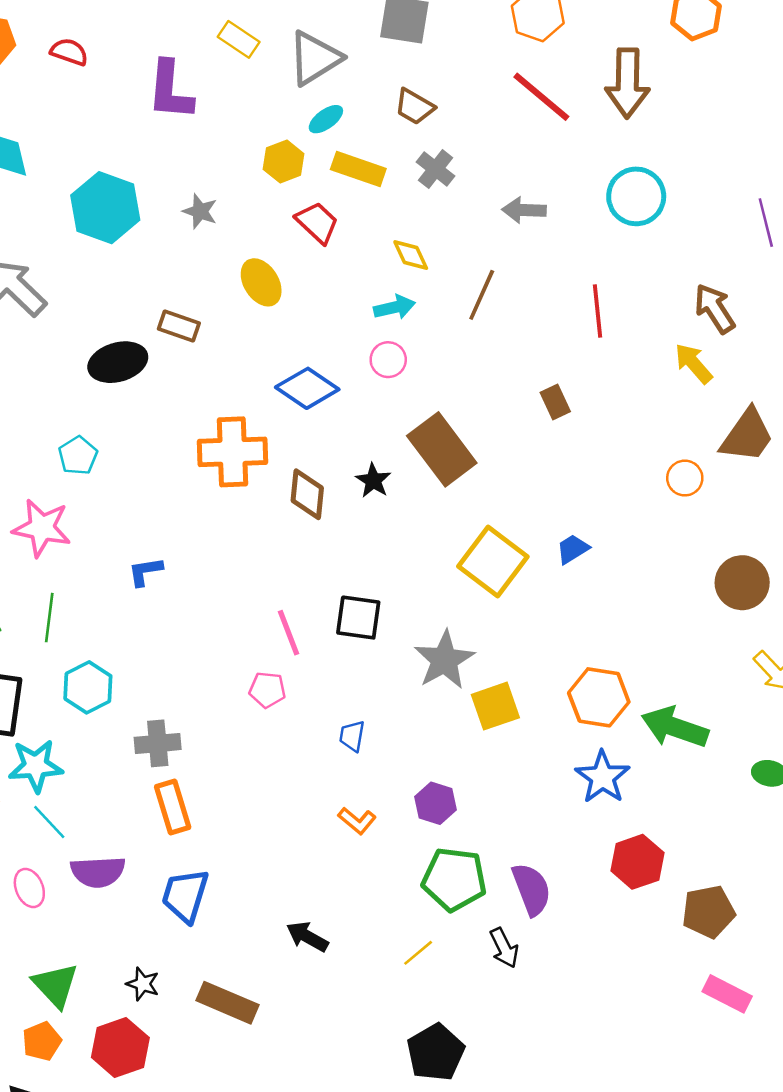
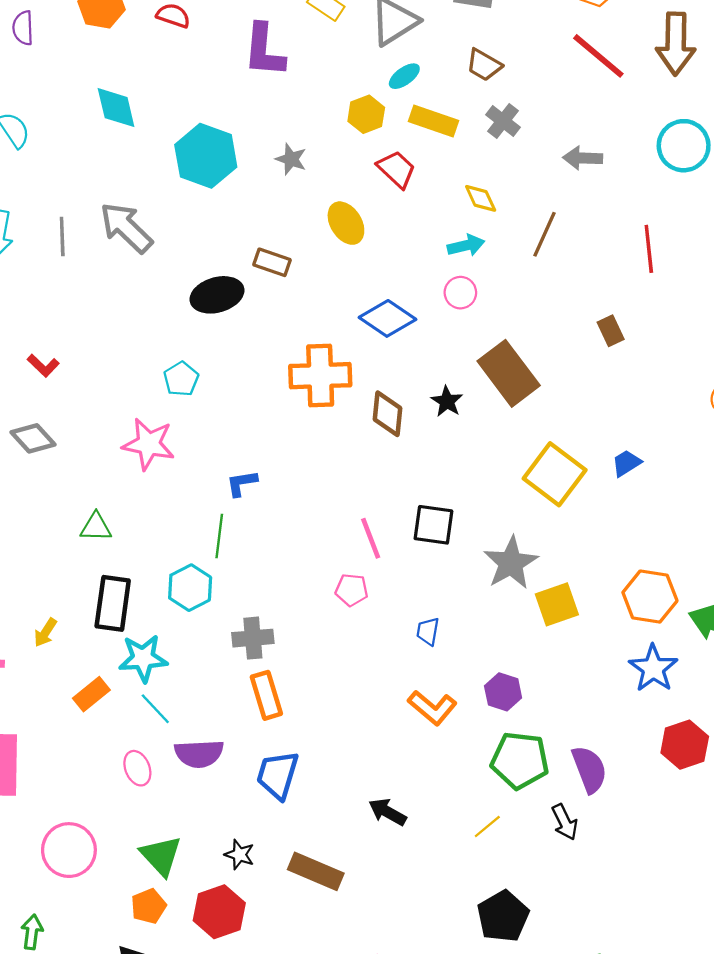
green line: (49, 618) -> (219, 536), moved
orange L-shape: (357, 821) -> (432, 708), size x1.4

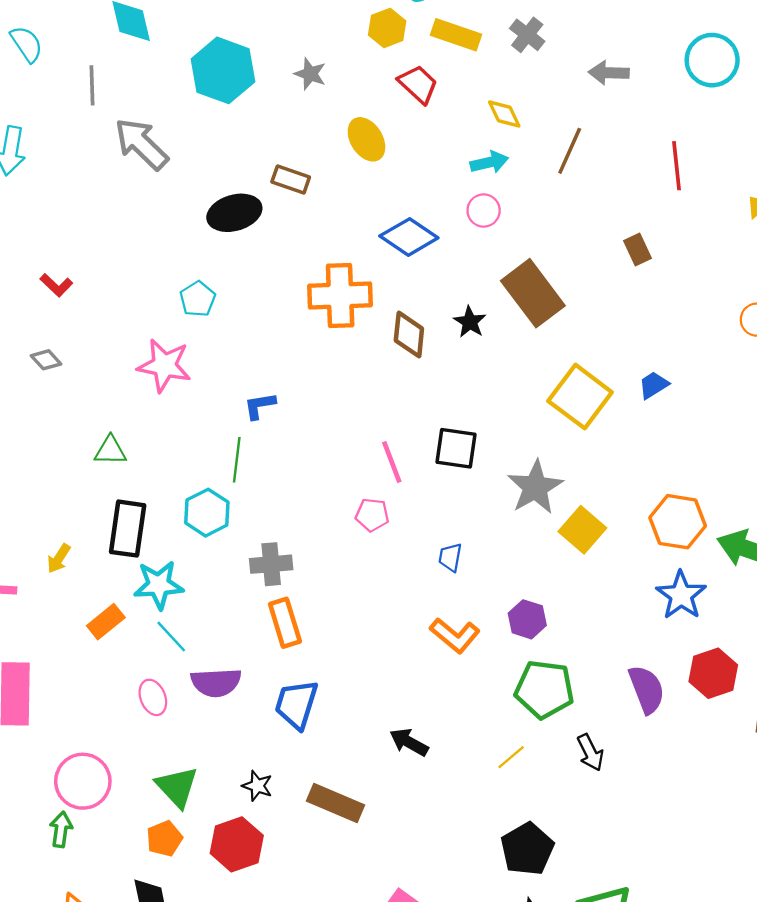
gray line: (62, 237) -> (92, 85), moved
gray diamond: (33, 438) -> (46, 360), size x0.7
yellow square: (557, 604) -> (582, 530), turned -30
purple semicircle: (589, 769) -> (647, 689), moved
green arrow: (32, 932) -> (61, 829), moved

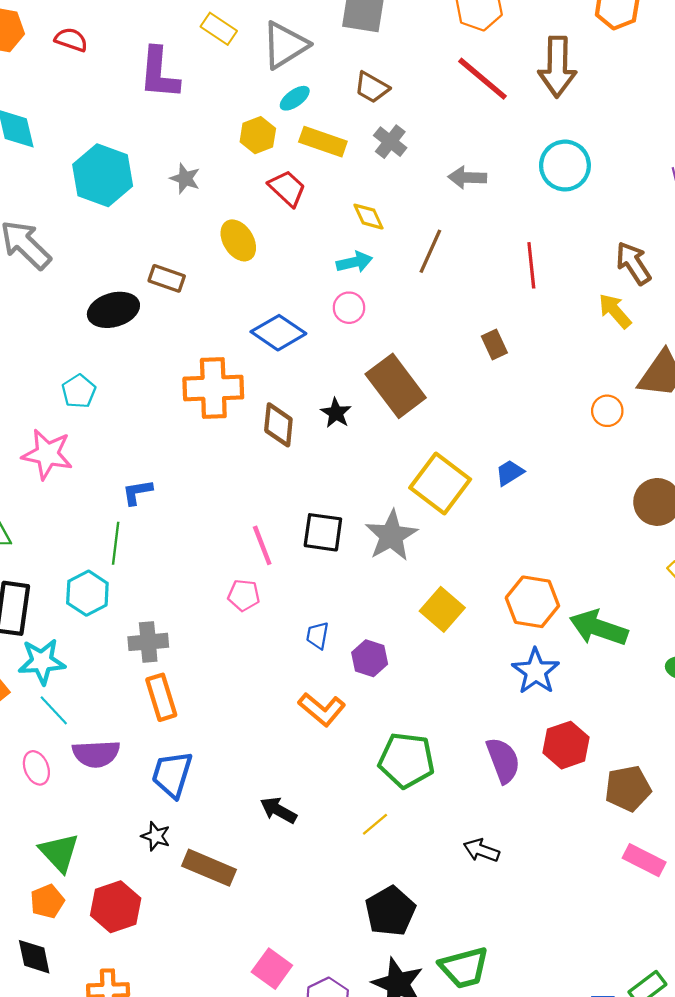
gray star: (535, 487) -> (391, 536), moved
purple hexagon: (527, 619) -> (370, 658), moved
black arrow: (590, 753) -> (481, 850), moved, turned 136
black star: (257, 786) -> (156, 836), moved

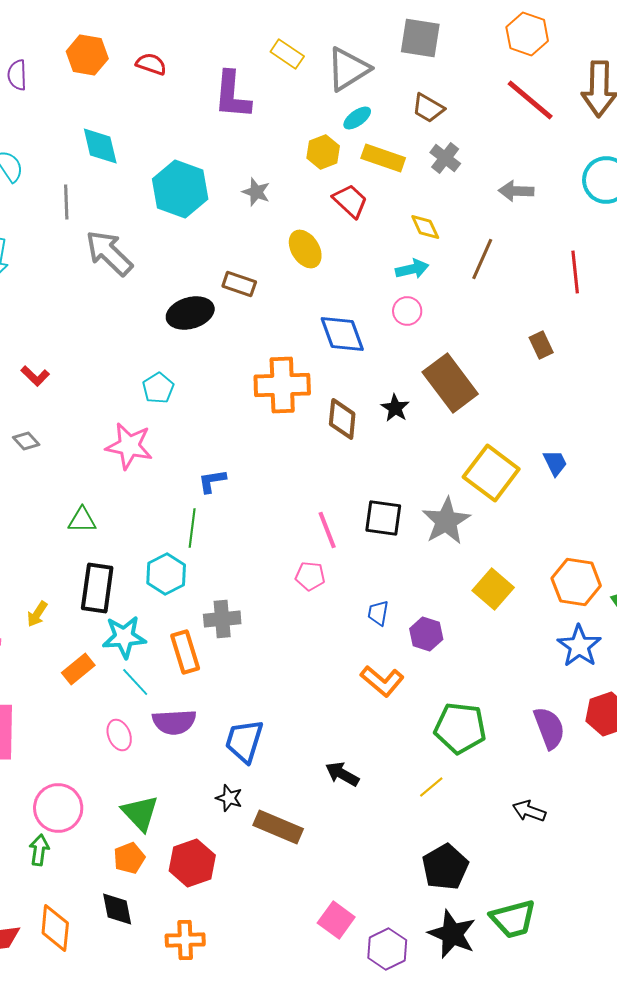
blue diamond: (278, 333) -> (342, 334), turned 36
blue trapezoid: (510, 473) -> (555, 463), turned 96
orange rectangle: (161, 697) -> (185, 652), moved

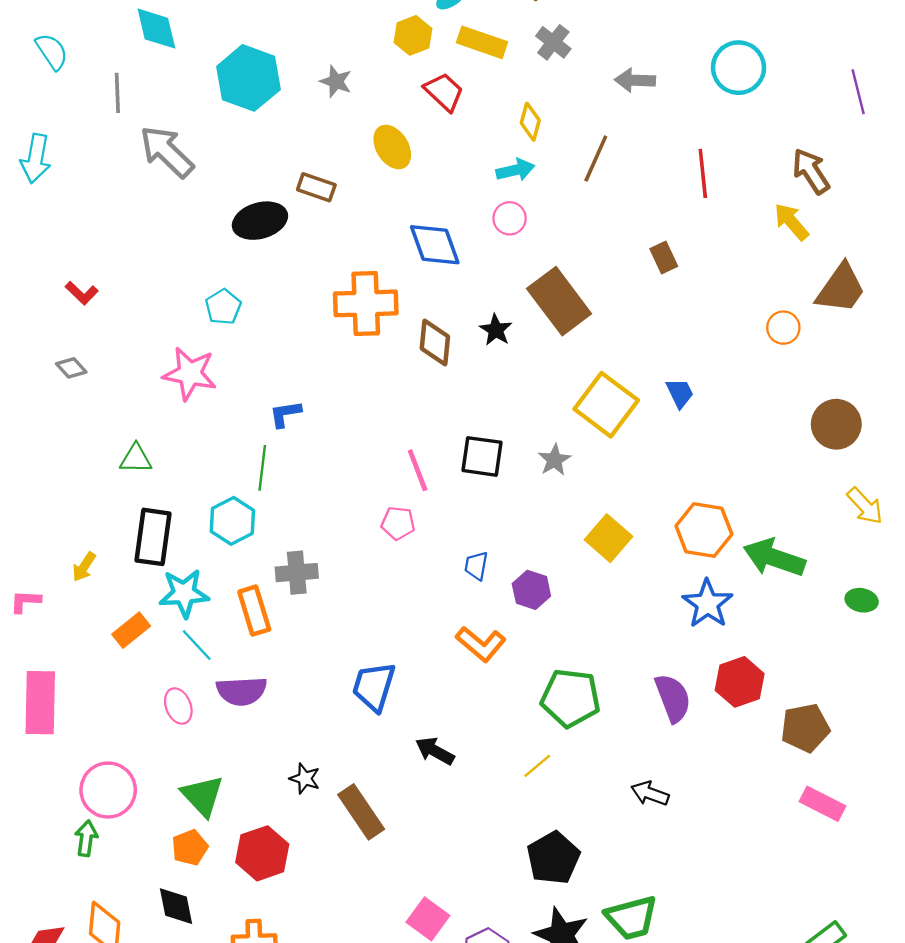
yellow diamond: (425, 227) -> (530, 122), turned 40
gray star: (446, 521) -> (554, 460), size x0.6
blue trapezoid: (244, 741) -> (374, 686), moved
brown rectangle: (278, 827) -> (361, 812), turned 33

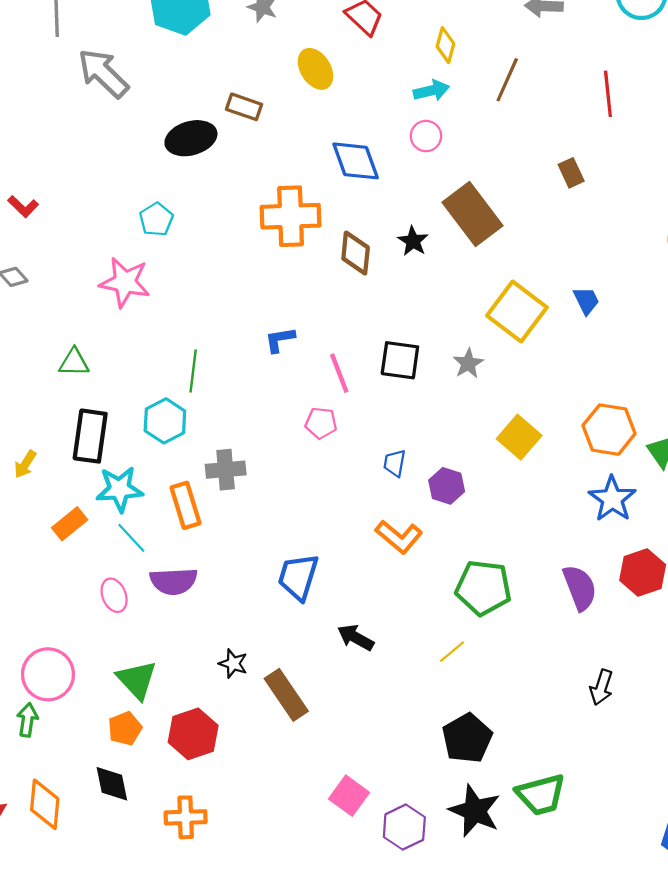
blue L-shape: (285, 414) -> (280, 340), moved
black arrow: (650, 793) -> (601, 687), moved, turned -92

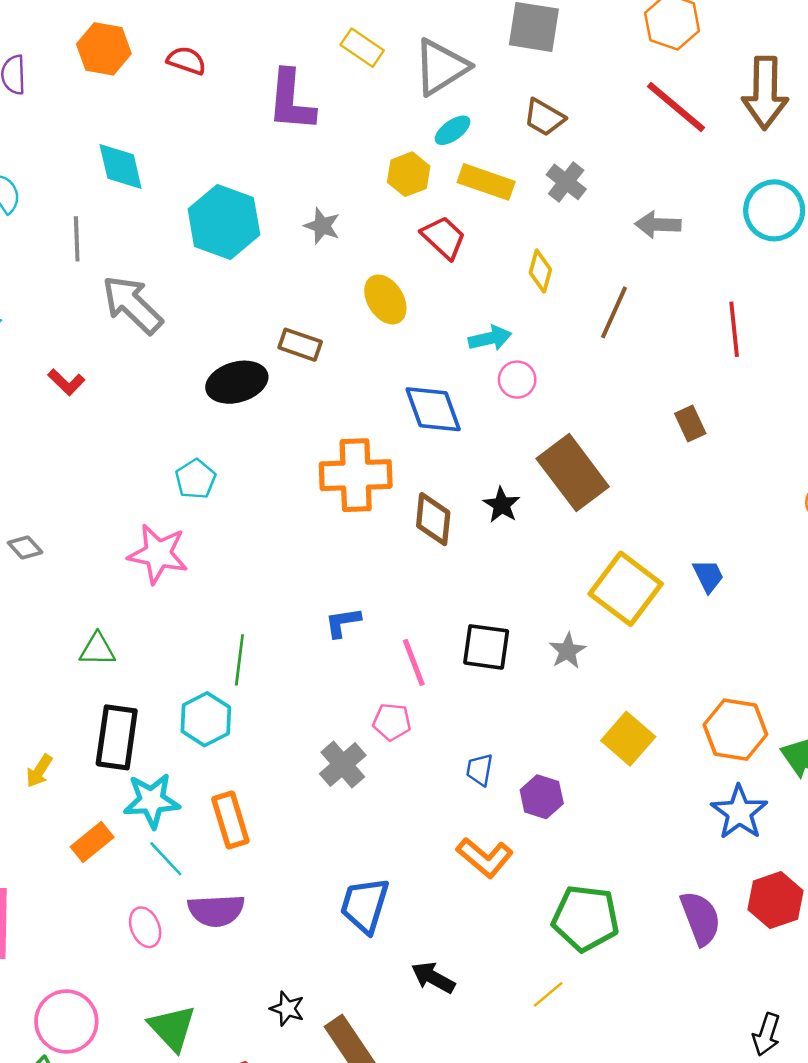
cyan arrow: (431, 91) -> (490, 338), moved
red L-shape: (23, 206) -> (66, 382), moved
gray cross: (226, 470) -> (343, 764), moved, turned -36
black arrow: (601, 687) -> (766, 1034), moved

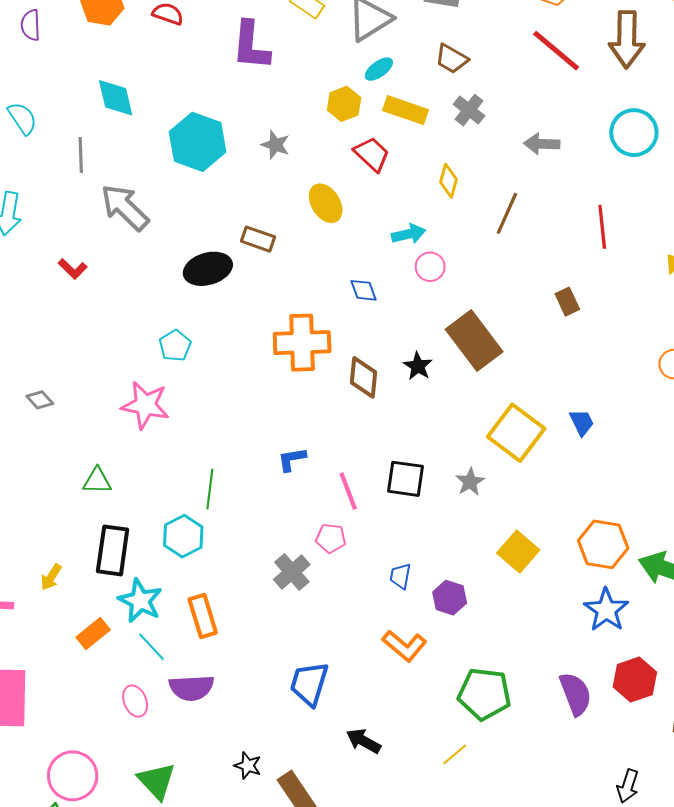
blue diamond: (433, 409) -> (364, 290), size x0.6
cyan star: (152, 801) -> (140, 601), turned 30

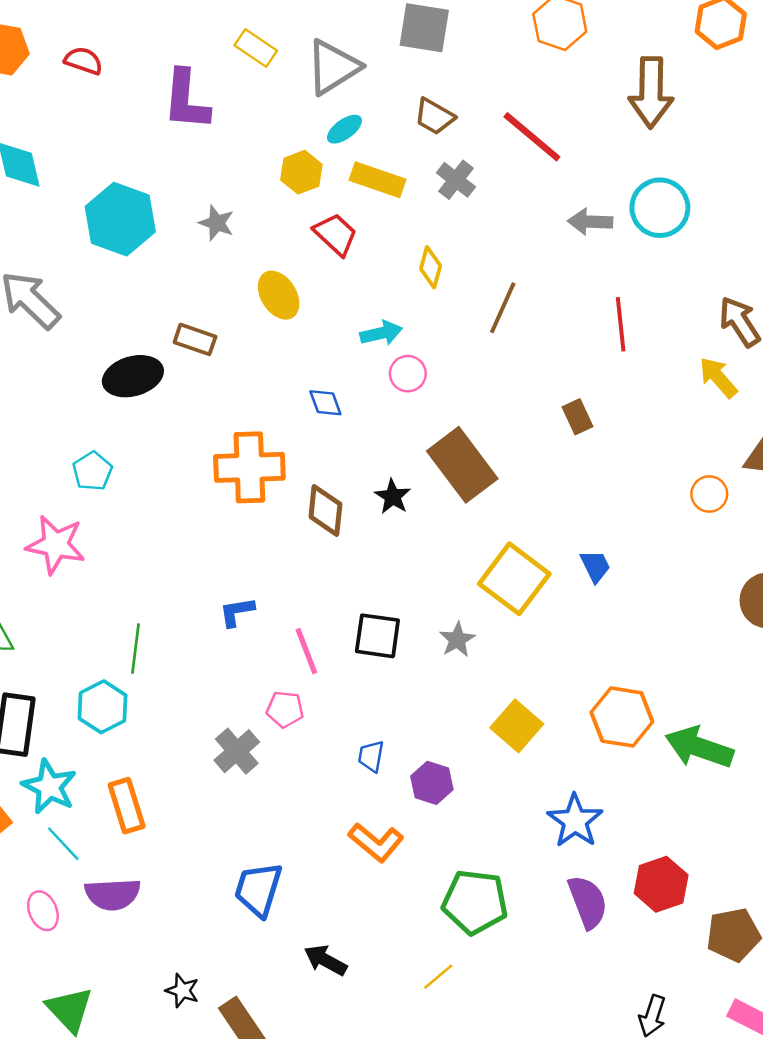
red line: (556, 51) -> (532, 137), moved
gray arrow: (542, 144) -> (590, 222), moved
blue star: (606, 610) -> (575, 821), moved

